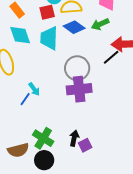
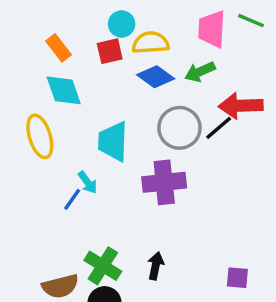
cyan trapezoid: (49, 38) -> (113, 141), moved
gray circle: (77, 68) -> (179, 128), moved
purple square: (85, 145) -> (237, 278), moved, turned 32

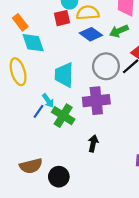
orange rectangle: (59, 48) -> (20, 22), moved
green cross: (103, 266) -> (63, 116), moved
black arrow: (156, 266) -> (93, 143), moved

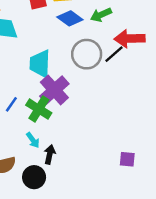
cyan arrow: (48, 101) -> (33, 140), moved
purple cross: (96, 101) -> (54, 90), moved, turned -36
black arrow: (93, 143) -> (50, 154), moved

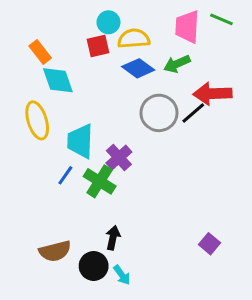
cyan trapezoid: (40, 64) -> (80, 141), moved
purple cross: (54, 90) -> (119, 158), size x0.7
cyan arrow: (33, 140) -> (122, 275), moved
purple square: (127, 159) -> (210, 244), turned 35

